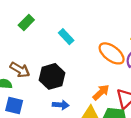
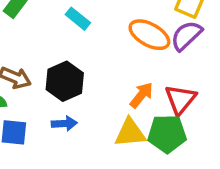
blue arrow: (61, 105) -> (64, 123), moved

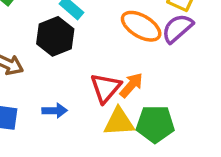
black hexagon: (65, 81) -> (55, 36), moved
red triangle: (180, 99) -> (106, 88), moved

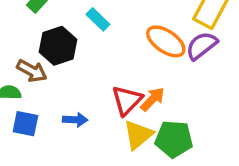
black hexagon: (55, 36) -> (58, 46), moved
yellow triangle: (119, 122) -> (138, 135), turned -40

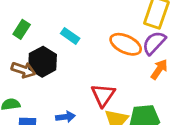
brown arrow: (32, 71) -> (23, 70), moved
orange arrow: (153, 99) -> (159, 69), moved

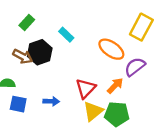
purple semicircle: (154, 43) -> (135, 67), moved
orange arrow: (159, 69) -> (115, 86), moved

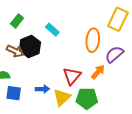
orange ellipse: (111, 49) -> (93, 40), turned 65
yellow triangle: (93, 111) -> (62, 97), moved
green pentagon: (117, 114) -> (87, 98), moved

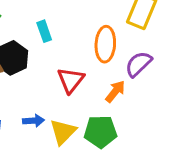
cyan rectangle: (52, 30) -> (44, 31), turned 32
red triangle: (72, 76) -> (71, 80), moved

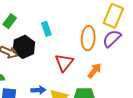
purple semicircle: (138, 64) -> (112, 39), moved

